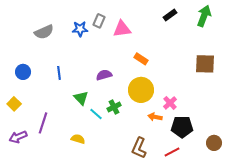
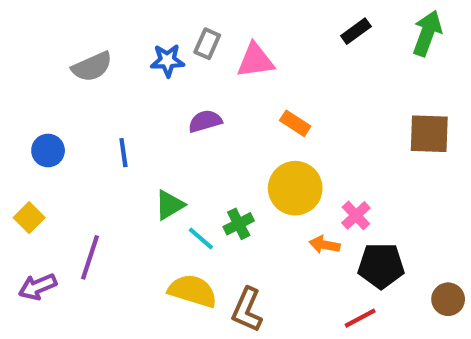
purple semicircle: (104, 75) -> (205, 121), moved
green triangle: (81, 98) -> (170, 205), turned 42
yellow semicircle: (78, 139) -> (193, 291), moved, size x1.6
brown L-shape: (139, 148) -> (247, 310), moved

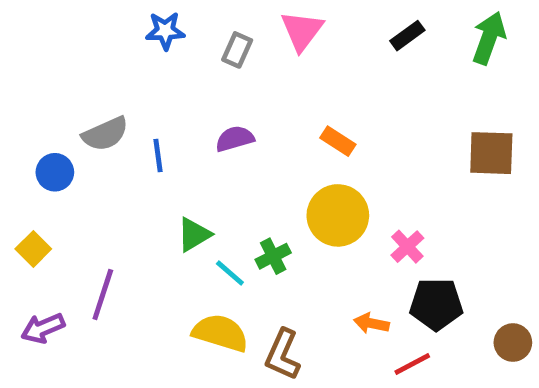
blue star: (167, 60) -> (165, 31), moved
pink triangle: (255, 60) -> (302, 31), moved, turned -45
gray semicircle: (92, 67) -> (105, 134), moved
blue line: (123, 153) -> (158, 155), moved
orange arrow: (325, 245) -> (371, 323), moved

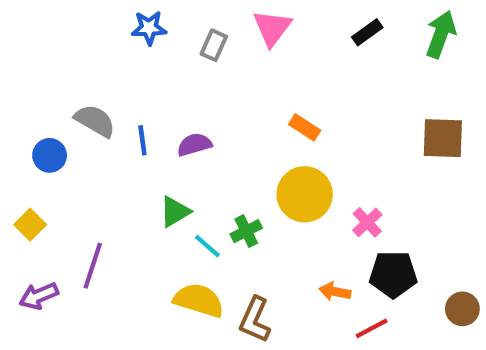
gray semicircle: (105, 134) -> (95, 121), turned -126
purple semicircle: (235, 139) -> (194, 145), moved

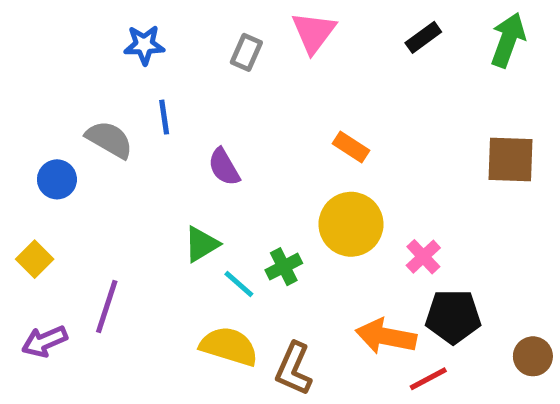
blue star: (149, 28) -> (144, 45), moved
blue line: (142, 140) -> (164, 117), moved
purple semicircle: (194, 145) -> (224, 167), turned -104
orange arrow: (335, 292) -> (386, 336), size x1.6

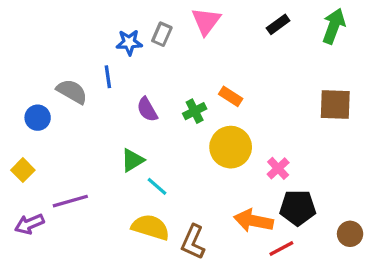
blue star: (144, 45) -> (129, 42), moved
green cross: (284, 267) -> (195, 111), moved
purple line: (107, 306) -> (70, 201), turned 56

